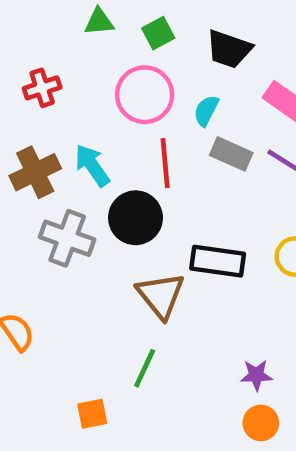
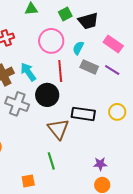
green square: (158, 33) -> (65, 14), moved
black trapezoid: (229, 49) -> (88, 21), turned -35
green line: (145, 368) -> (51, 161), turned -42

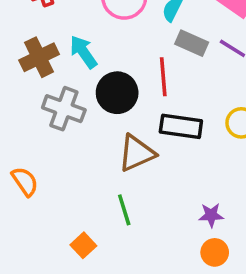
red line: (60, 71) -> (163, 77), moved
brown triangle: (58, 129) -> (137, 153), turned 45
orange square: (28, 181) -> (83, 245), turned -32

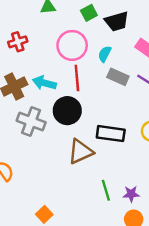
cyan arrow: (83, 52) -> (44, 83), turned -40
red line: (163, 77) -> (77, 78), moved
green line: (124, 210) -> (106, 190), moved

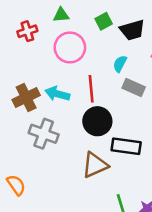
red cross: (18, 42) -> (27, 31), moved
pink circle: (72, 45) -> (70, 47), moved
black circle: (67, 111) -> (97, 121), moved

